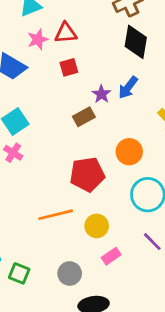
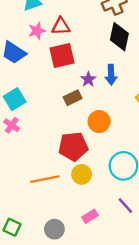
red square: (69, 67) -> (62, 55), size x1.6
blue arrow: (128, 87) -> (111, 75), turned -42
orange circle: (129, 152) -> (99, 122), moved
yellow circle: (97, 226) -> (82, 174), moved

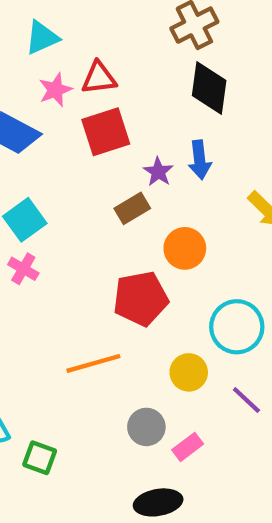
yellow circle: (82, 174) -> (189, 372), moved
pink rectangle: (90, 216) -> (188, 447), moved
gray circle: (54, 229) -> (146, 427), moved

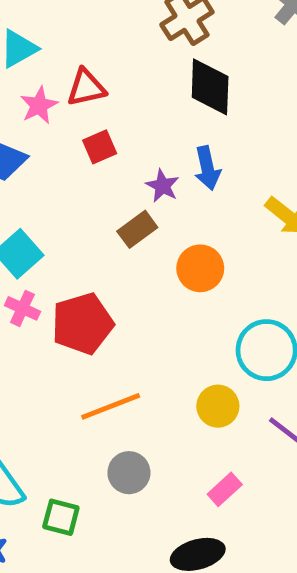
red square: (106, 132) -> (100, 147), size x0.6
red pentagon: (141, 299) -> (82, 324), moved
gray circle: (146, 427) -> (129, 473), moved

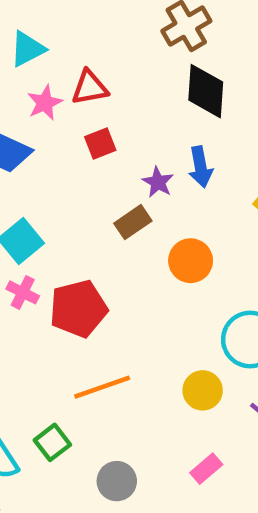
gray circle: (129, 473) -> (117, 481), moved
green square: (61, 517) -> (52, 442), moved, turned 36

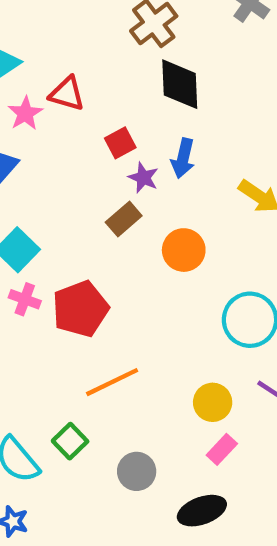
red triangle: (90, 88) -> (67, 94), turned 33
red square: (100, 144) -> (120, 143), moved
blue arrow: (200, 167) -> (183, 158), turned 30
yellow circle: (203, 390) -> (213, 402), moved

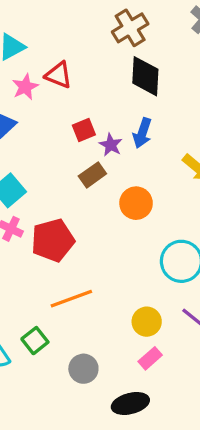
red square: (120, 143) -> (84, 130), moved

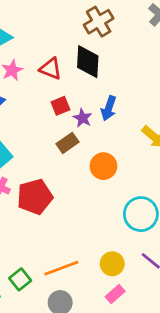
red triangle: (59, 75) -> (51, 69), moved
black diamond: (145, 76) -> (88, 62), moved
orange line: (71, 299) -> (61, 268), moved

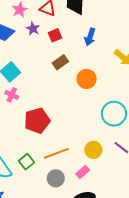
purple star: (83, 118) -> (33, 29), moved
red pentagon: (35, 197) -> (37, 121), moved
pink rectangle: (115, 294) -> (83, 172), moved

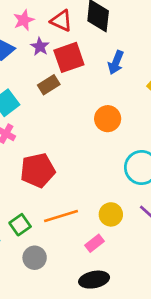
red square: (55, 35) -> (69, 57), size x1.6
brown rectangle: (60, 62) -> (49, 85), moved
gray circle: (56, 178) -> (35, 258), moved

